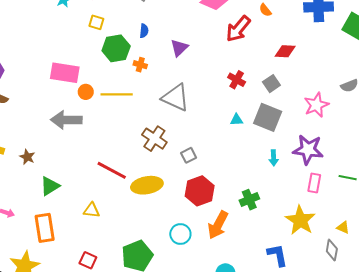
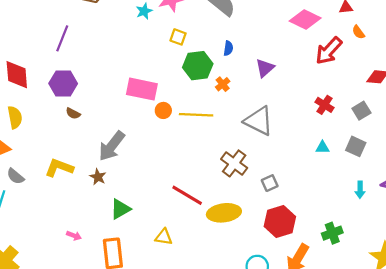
orange cross: (140, 65) -> (223, 84), turned 32
gray square: (268, 117) -> (356, 146), size x0.7
gray arrow: (66, 120) -> (112, 146), moved, turned -56

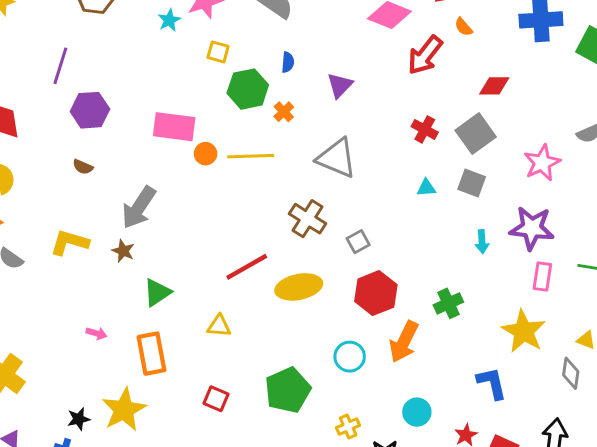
purple hexagon: (63, 84) -> (90, 110), moved
gray square: (361, 111) -> (476, 134), size x1.5
red line: (187, 195) -> (247, 267), turned -56

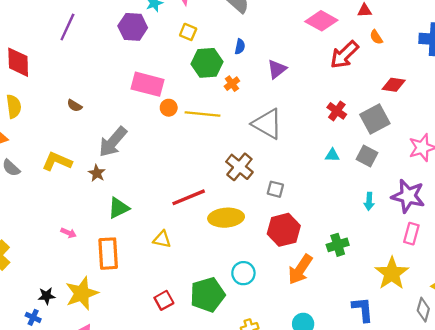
purple hexagon: (90, 110) -> (133, 27), moved
gray square: (358, 242) -> (275, 189), turned 36
cyan circle: (350, 357) -> (243, 273), moved
red square: (216, 399) -> (164, 300), moved, turned 30

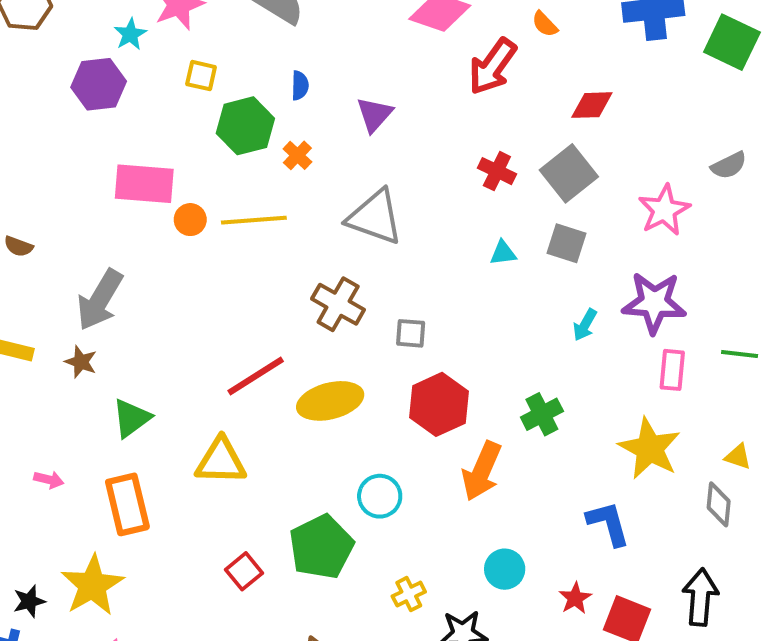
cyan arrow: (369, 201) -> (585, 325), turned 36
yellow triangle: (162, 239) -> (221, 461), size x1.5

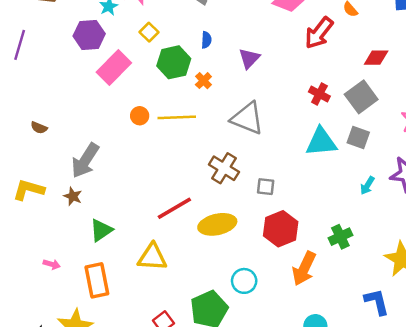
yellow square: (201, 76) -> (149, 32), turned 30
pink rectangle: (144, 184) -> (114, 68), moved, turned -52
cyan triangle: (503, 253) -> (321, 142), size x2.0

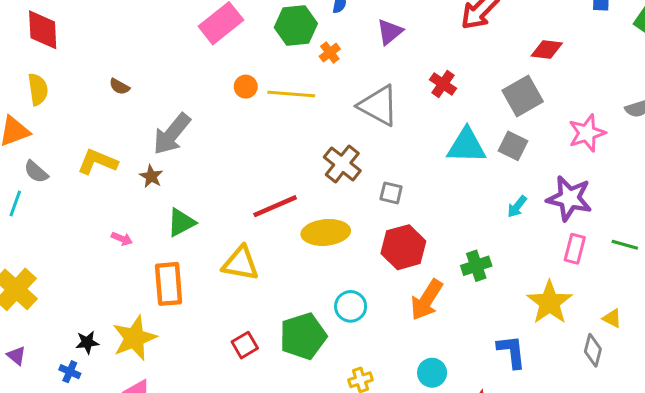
red cross: (319, 94) -> (443, 84), moved
pink arrow: (52, 264) -> (122, 239), moved

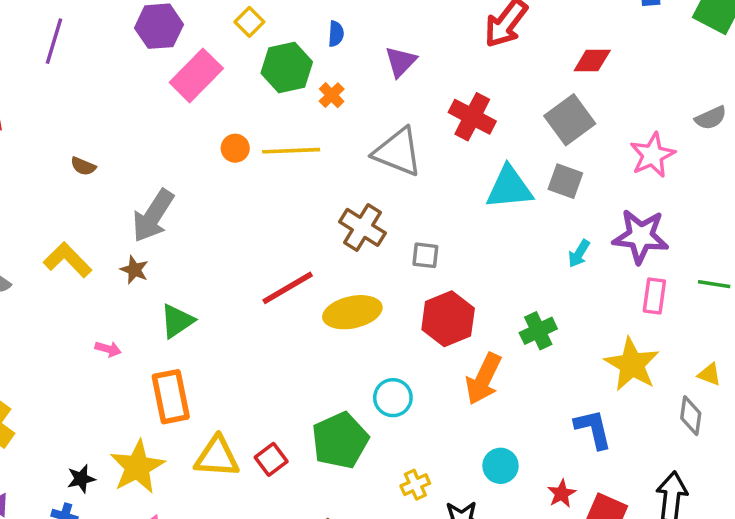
red cross: (443, 84) -> (472, 117), size x1.4
yellow L-shape: (97, 162) -> (68, 260), turned 30
yellow triangle: (240, 263) -> (217, 457), moved

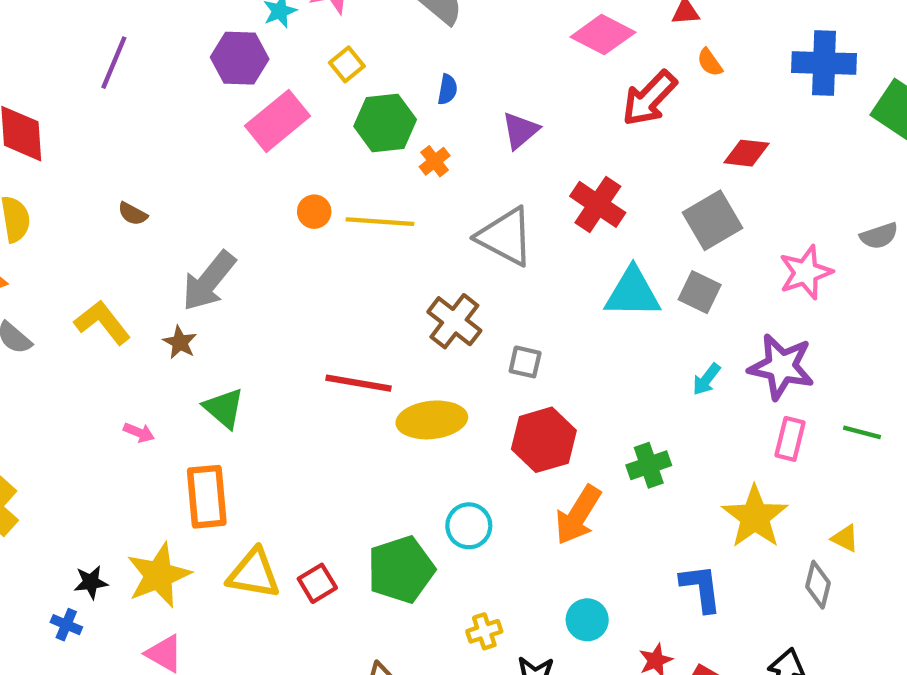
red line: (288, 288) -> (358, 383), turned 34
green triangle: (177, 321) -> (224, 408), turned -51

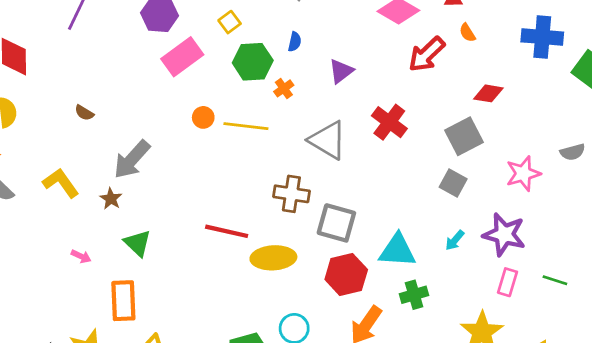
cyan triangle: (633, 293) -> (397, 250), moved
brown cross: (454, 321) -> (291, 194), turned -32
gray square: (525, 362) -> (336, 223), size x1.8

